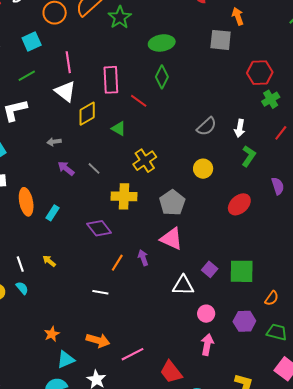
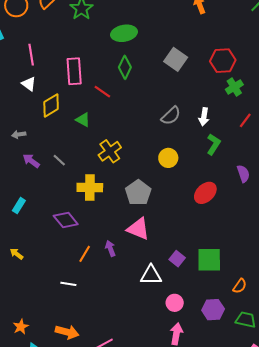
gray square: (221, 40) -> (176, 59), moved, turned 30
white triangle: (65, 91) -> (29, 84), size x0.7

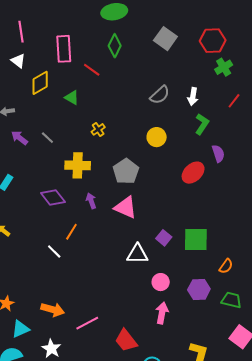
yellow cross: (110, 151) -> (98, 129), size x0.6
purple semicircle: (243, 174) -> (218, 153), moved
purple arrow: (110, 248) -> (91, 201), moved
white line: (68, 284) -> (54, 251), moved, turned 35

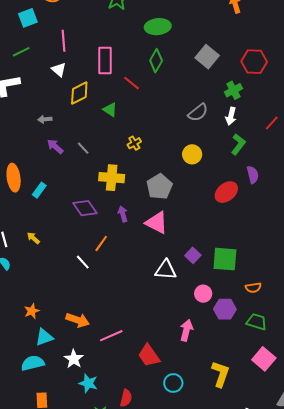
green cross: (224, 67) -> (233, 90), moved
orange semicircle: (226, 266) -> (253, 288), turned 42
pink circle: (161, 282) -> (203, 294), moved

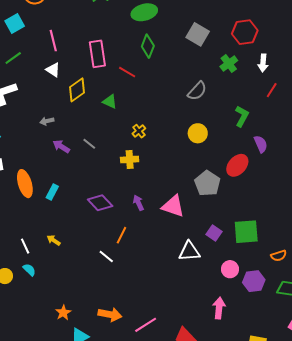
white arrow: (231, 116) -> (263, 63), moved
yellow cross: (112, 178) -> (130, 160), moved, size x0.7
gray pentagon: (159, 187) -> (207, 183), moved

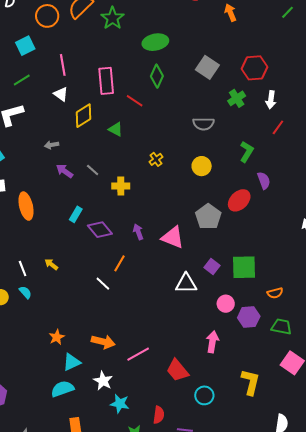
gray semicircle: (197, 91) -> (203, 124), turned 45
yellow cross: (139, 131) -> (156, 159), moved
yellow cross: (130, 160) -> (121, 186), moved
cyan rectangle: (52, 192) -> (76, 214), moved

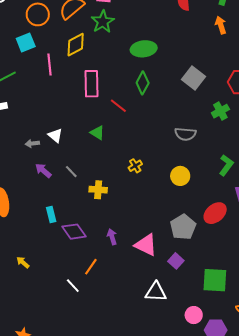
cyan square: (25, 46) -> (26, 42), moved
white triangle: (61, 94) -> (55, 136), moved
yellow diamond: (84, 116) -> (76, 45), moved
cyan rectangle: (76, 214) -> (51, 215), turned -49
purple square: (212, 267) -> (176, 261), moved

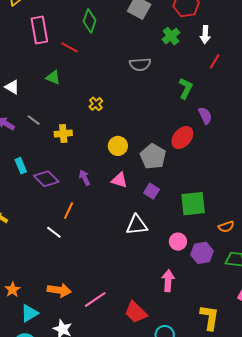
yellow circle: (180, 176) -> (118, 146), moved
pink triangle: (146, 245) -> (119, 180), size x0.7

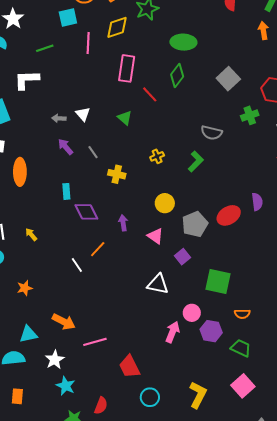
green L-shape: (186, 88) -> (196, 162), moved
pink arrow: (168, 281) -> (172, 332), moved
orange star: (13, 290) -> (25, 288), moved

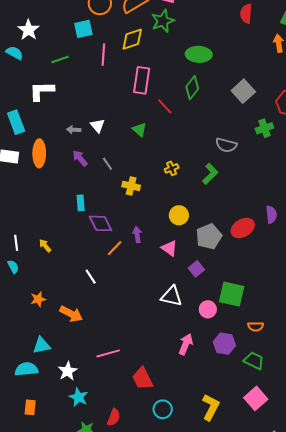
orange ellipse: (20, 172) -> (39, 153), moved
orange line: (98, 249) -> (115, 248), moved
pink circle: (192, 313) -> (208, 309), moved
orange arrow: (64, 322) -> (71, 314), moved

